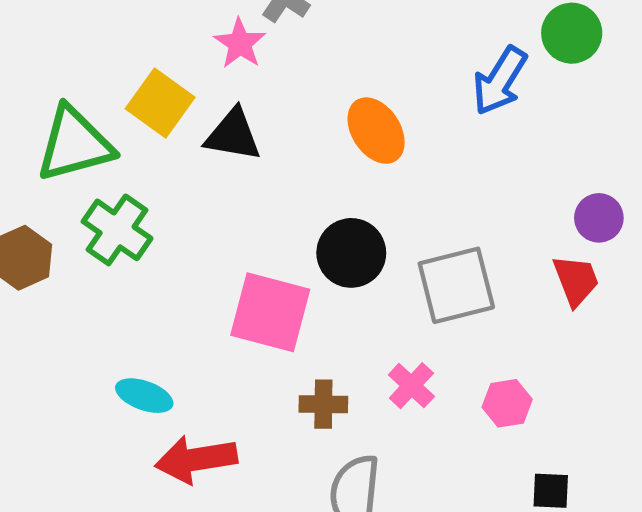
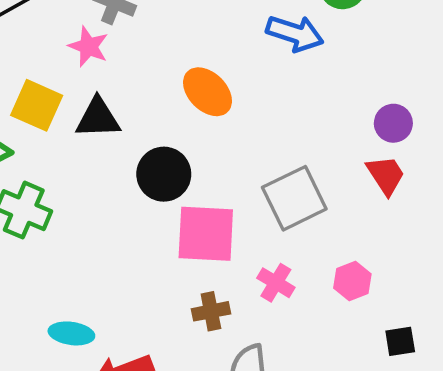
blue arrow: (500, 81) -> (295, 33), turned -92
black circle: (351, 253) -> (164, 174), moved
pink square: (270, 312) -> (206, 234), moved

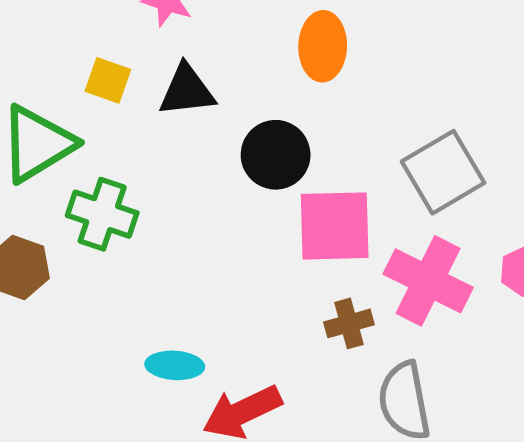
orange ellipse: (208, 92) -> (323, 46), turned 51
yellow square: (37, 105) -> (108, 80), size x0.7
pink cross: (276, 283) -> (428, 281), size x1.8

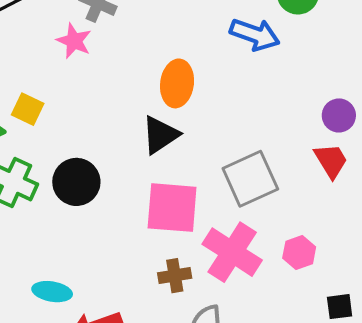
yellow square: (108, 80) -> (28, 109), moved
black triangle: (187, 90) -> (160, 135), moved, turned -33
black circle: (276, 155) -> (76, 182), moved

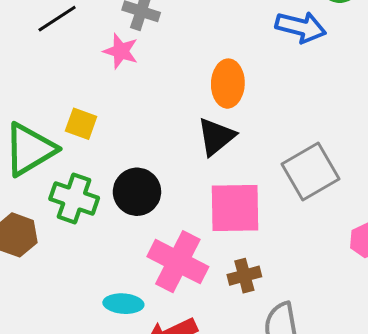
pink cross: (232, 252) -> (178, 262), moved

